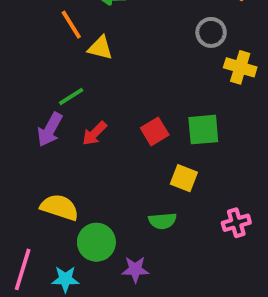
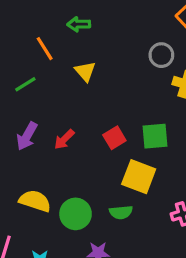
yellow triangle: (100, 48) -> (85, 71), moved, turned 35
green line: (71, 97) -> (25, 84), moved
yellow square: (184, 178) -> (139, 177), size x1.5
green circle: (96, 242) -> (76, 214), moved

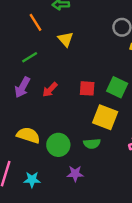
green line: (25, 84) -> (30, 57), moved
green square: (155, 136) -> (117, 87), turned 30
red square: (114, 138) -> (87, 88), turned 35

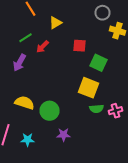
yellow triangle: (66, 39) -> (56, 23), turned 40
red square: (87, 88) -> (80, 46), moved
red arrow: (50, 90) -> (42, 47), moved
green semicircle: (92, 144) -> (96, 109), moved

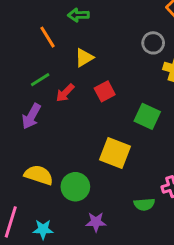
red square: (80, 46) -> (105, 91), moved, turned -32
yellow square: (88, 88) -> (115, 153), moved
green semicircle: (96, 109) -> (144, 204), moved

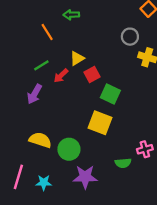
yellow triangle: (84, 58) -> (77, 58), moved
green square: (147, 116) -> (110, 94), moved
purple star: (96, 222) -> (85, 177), size x1.5

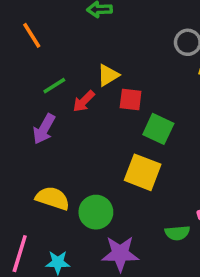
orange line: (47, 32) -> (32, 35), moved
red square: (92, 75) -> (131, 99), turned 35

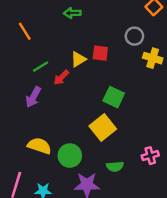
red square: (131, 99) -> (100, 53), moved
yellow square: (143, 172) -> (103, 128), turned 30
green semicircle: (177, 233) -> (115, 167), moved

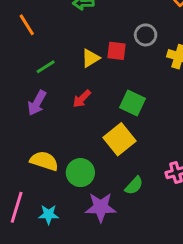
gray circle: (134, 36) -> (146, 35), moved
red arrow: (61, 78) -> (82, 99), moved
green semicircle: (115, 167) -> (134, 186), turned -42

